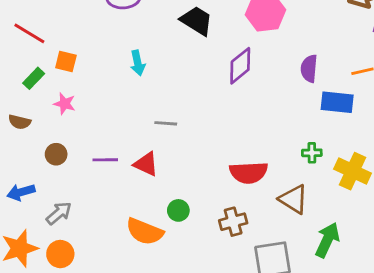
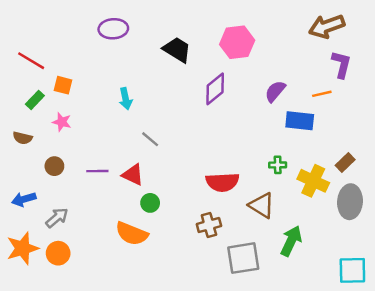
cyan arrow: (138, 63) -> (126, 99), moved
purple semicircle: (309, 69) -> (275, 91), turned 35
gray line: (166, 123) -> (150, 139), turned 36
green circle: (178, 210) -> (150, 203), moved

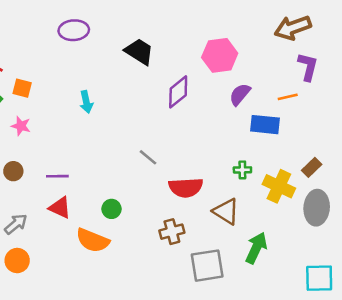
pink hexagon: (237, 42) -> (220, 55), moved
gray line: (150, 139) -> (148, 157), moved
red triangle: (133, 175) -> (60, 208), moved

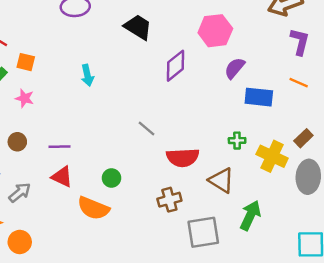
orange line: (288, 97) -> (299, 83), moved, turned 36
orange circle: (17, 261) -> (20, 242), moved

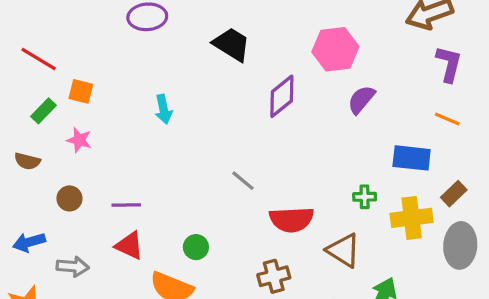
blue rectangle: (259, 97) -> (412, 158), moved
yellow cross: (272, 156) -> (412, 218), turned -32
gray arrow: (20, 192) -> (73, 267), turned 45

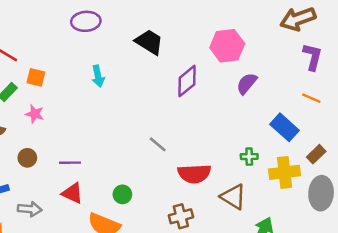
cyan arrow: (164, 109) -> (98, 76), moved
blue rectangle: (412, 158) -> (284, 127), turned 36

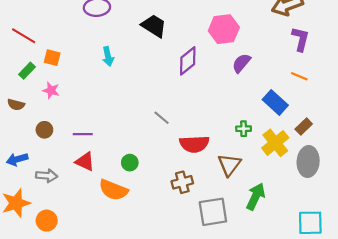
yellow cross: (284, 172) -> (275, 143), turned -32
brown triangle: (233, 197) -> (229, 165), turned 35

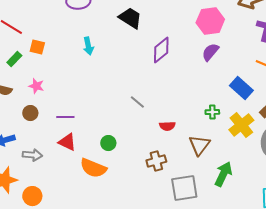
pink hexagon: (224, 29) -> (210, 21), moved
pink star: (51, 90) -> (36, 86), moved
red semicircle: (194, 144) -> (167, 126), size x0.6

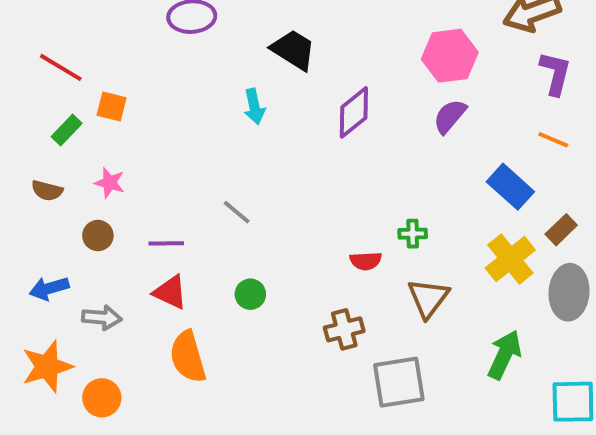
cyan arrow: (88, 46) -> (254, 107), moved
gray line: (137, 102) -> (237, 212), moved
green cross: (212, 112) -> (413, 234), moved
orange semicircle: (93, 168) -> (188, 357), moved, turned 52
green arrow: (223, 174) -> (504, 355), moved

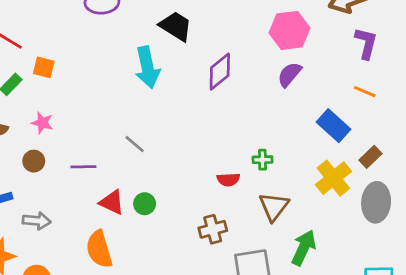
cyan arrow: (254, 107) -> (147, 67), size x1.6
red triangle: (170, 292) -> (112, 202), moved
green arrow: (504, 355) -> (304, 248), moved

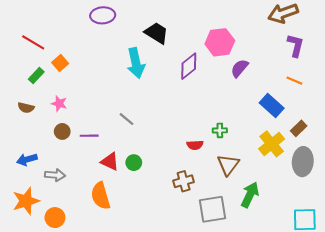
pink hexagon: (289, 30) -> (220, 42), moved
orange square: (44, 67) -> (60, 63), turned 35
brown circle: (34, 161) -> (62, 131), moved

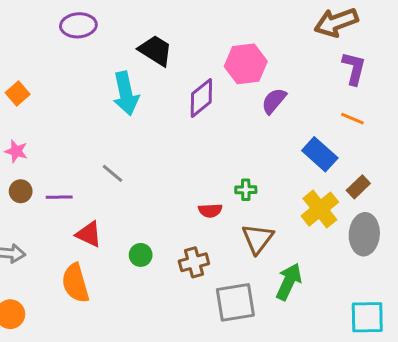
green circle: (134, 163) -> (141, 255), moved

